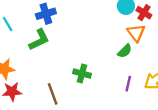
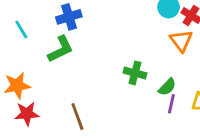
green semicircle: (125, 51) -> (167, 87), moved
green cross: (82, 74) -> (135, 73), moved

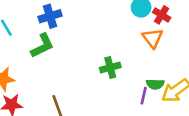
green cross: (135, 73) -> (110, 68), turned -30
green semicircle: (167, 87) -> (155, 84), moved, turned 48

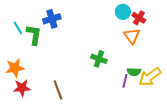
green L-shape: (42, 46) -> (34, 35), moved, turned -55
green cross: (110, 68) -> (99, 59), turned 35

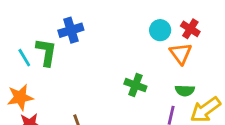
cyan circle: (123, 12) -> (160, 30), moved
cyan line: (18, 28) -> (24, 58), moved
green semicircle: (134, 72) -> (185, 91), moved

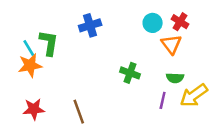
blue cross: (71, 30) -> (90, 25), moved
orange star: (20, 97) -> (30, 65), moved

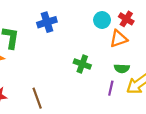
orange triangle: (171, 44) -> (119, 39), turned 48

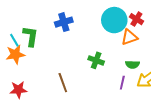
cyan circle: (102, 20) -> (114, 20), size x1.6
brown line: (37, 98) -> (63, 83), moved

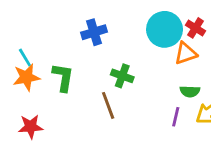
green L-shape: (31, 36) -> (63, 77), moved
green cross: (96, 60) -> (122, 76), moved
brown line: (63, 83) -> (108, 105), moved

